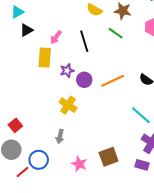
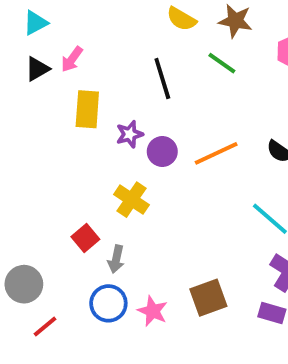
black triangle: (27, 30) -> (37, 69), moved
pink arrow: (56, 37) -> (72, 59), moved
red square: (15, 125) -> (85, 238), moved
blue circle: (39, 160) -> (108, 303), moved

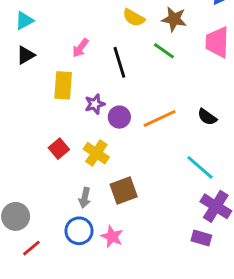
pink arrow: (72, 59) -> (80, 48), moved
red square: (85, 238) -> (59, 149), moved
brown square: (208, 298) -> (124, 190), moved

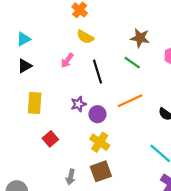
yellow semicircle: (134, 18) -> (85, 37), moved
yellow rectangle: (63, 85) -> (35, 103), moved
orange line: (160, 118) -> (130, 101), moved
yellow cross: (96, 153) -> (100, 142), moved

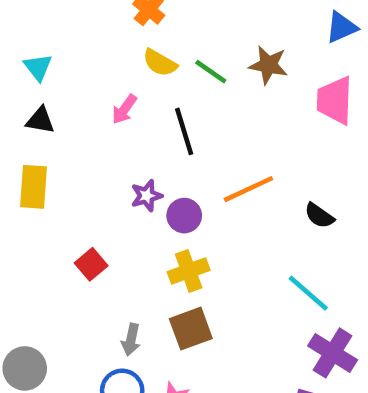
cyan triangle: (24, 39) -> (38, 67), turned -40
green line: (132, 63) -> (211, 72), moved
black triangle: (25, 66) -> (40, 120), turned 40
yellow rectangle: (35, 103) -> (34, 187), moved
yellow cross: (100, 142) -> (189, 271), turned 36

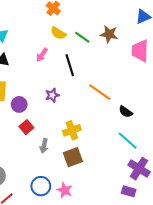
orange line: (248, 189) -> (100, 92), turned 60
purple circle: (184, 216) -> (19, 104), moved
black semicircle: (319, 216) -> (126, 112), moved
gray arrow: (131, 340) -> (44, 146), moved

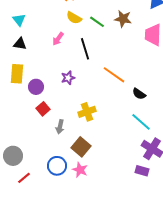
brown square: (73, 157) -> (81, 147), moved, turned -30

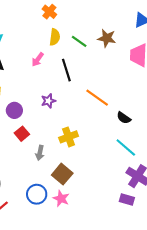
yellow semicircle: (74, 18) -> (55, 37), turned -112

